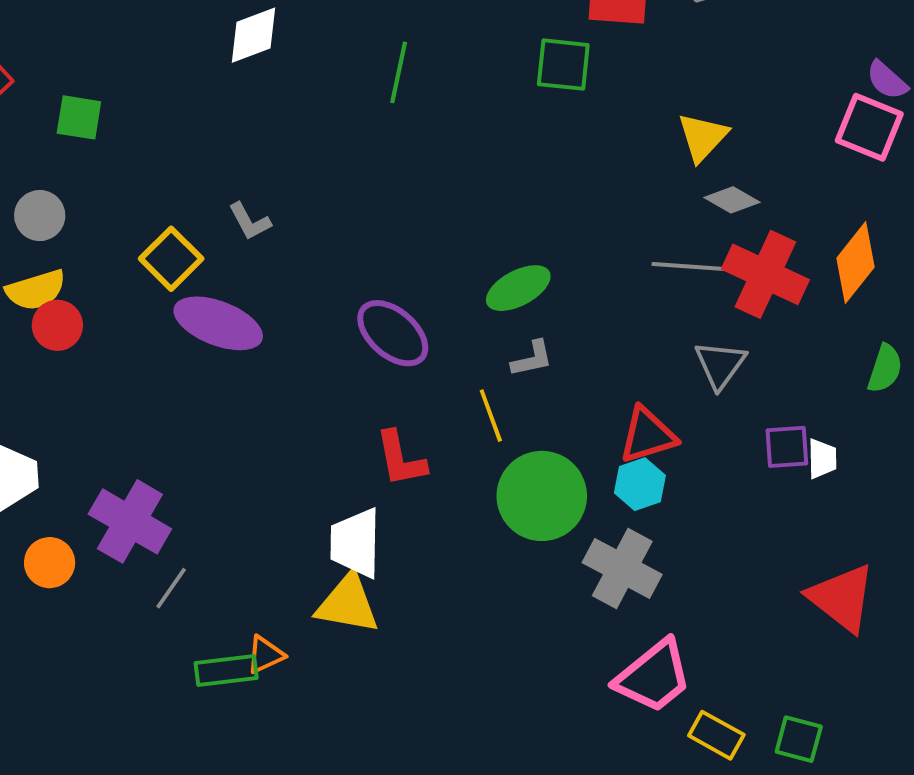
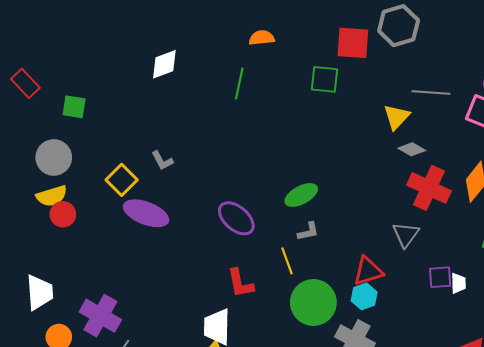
gray circle: (40, 216) -> (54, 157), size x1.4
gray line: (689, 267) -> (431, 93), moved

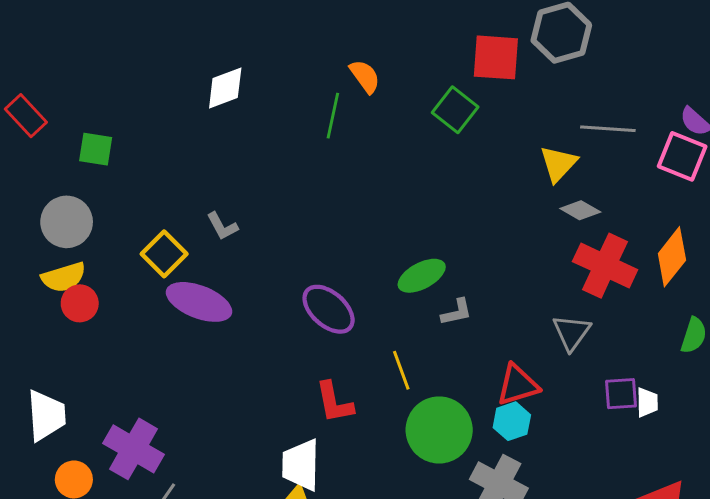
orange semicircle: (262, 38) -> (365, 76), moved, turned 60
green square: (325, 79) -> (455, 110), turned 32
gray L-shape: (308, 232) -> (457, 312), moved

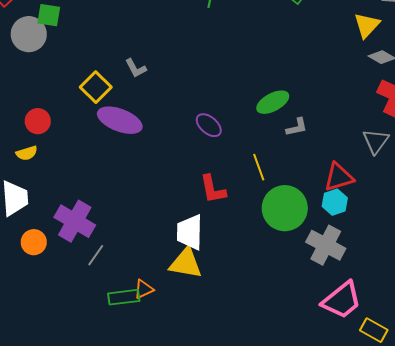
gray circle: (67, 222) -> (29, 34), moved
yellow semicircle: (64, 277) -> (27, 153), moved, size x0.7
purple ellipse: (329, 309) -> (209, 125), size x0.7

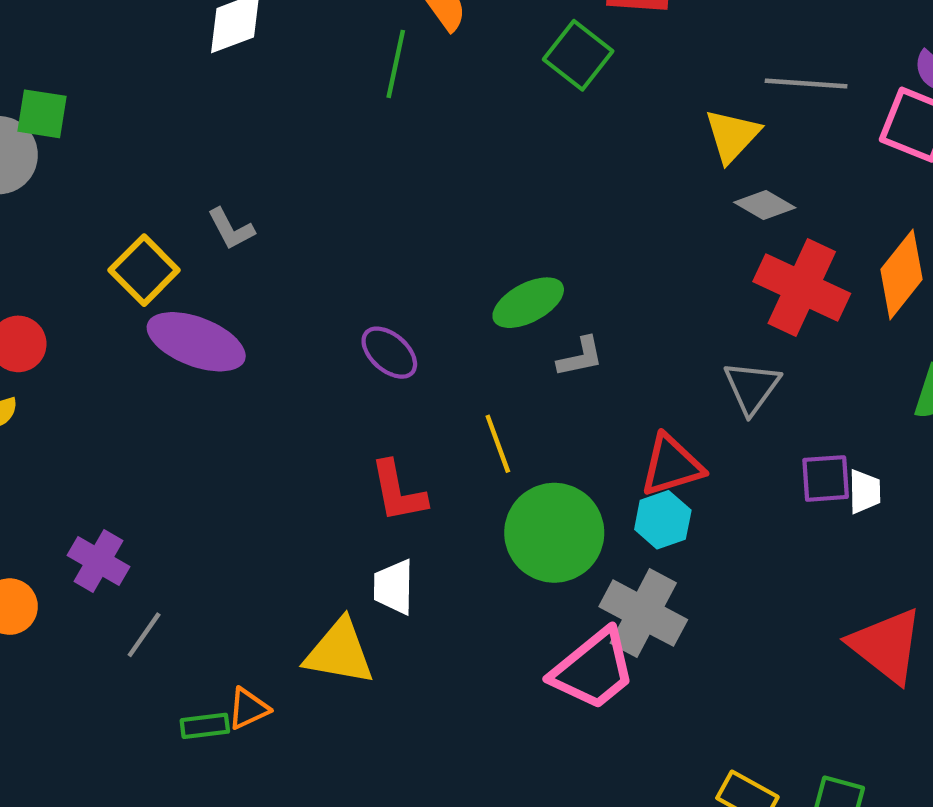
purple cross: (75, 221) -> (98, 561), size x0.7
white trapezoid: (190, 232) -> (394, 587), moved, size x0.7
green rectangle: (124, 297) -> (205, 726), size x0.7
pink trapezoid: (342, 300) -> (593, 669), moved

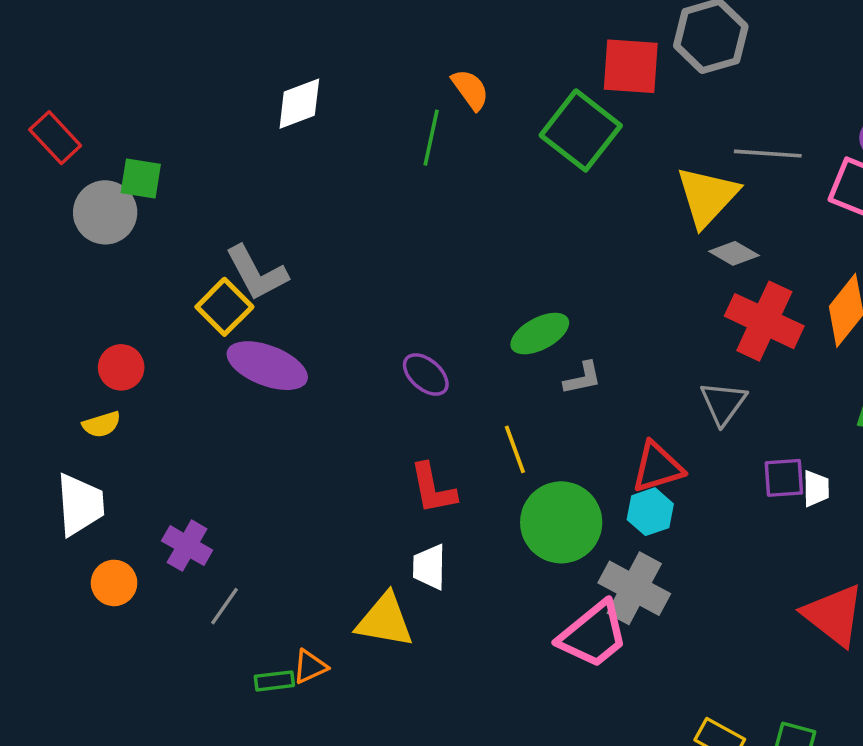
green square: (578, 55) -> (581, 130), size x1.4
yellow triangle: (732, 136) -> (707, 196), size x1.4
gray L-shape: (231, 229) -> (257, 273), moved, size x1.6

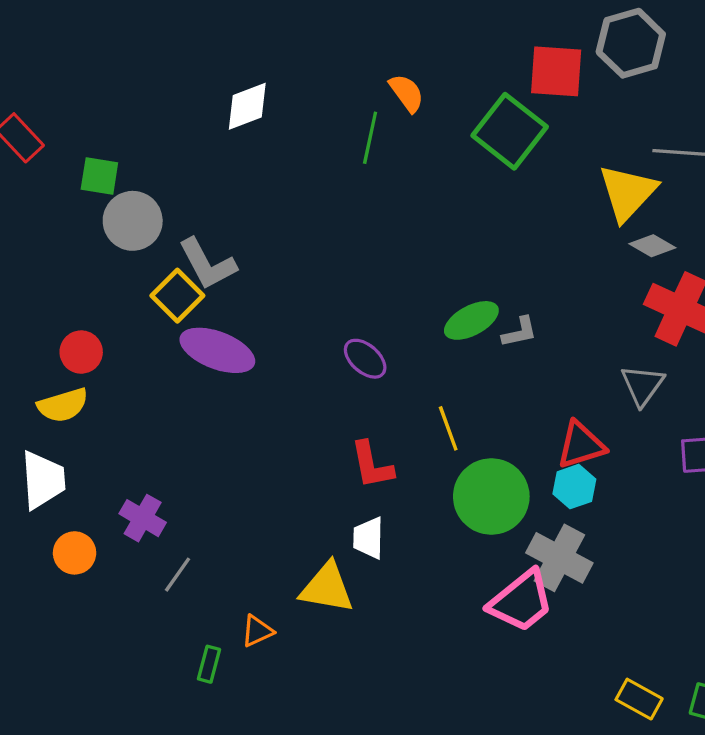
gray circle: (105, 212) -> (133, 221), moved
gray L-shape: (583, 378) -> (520, 332), moved
yellow semicircle: (102, 424) -> (63, 405), size x1.4
green rectangle: (274, 681) -> (209, 664), moved, turned -68

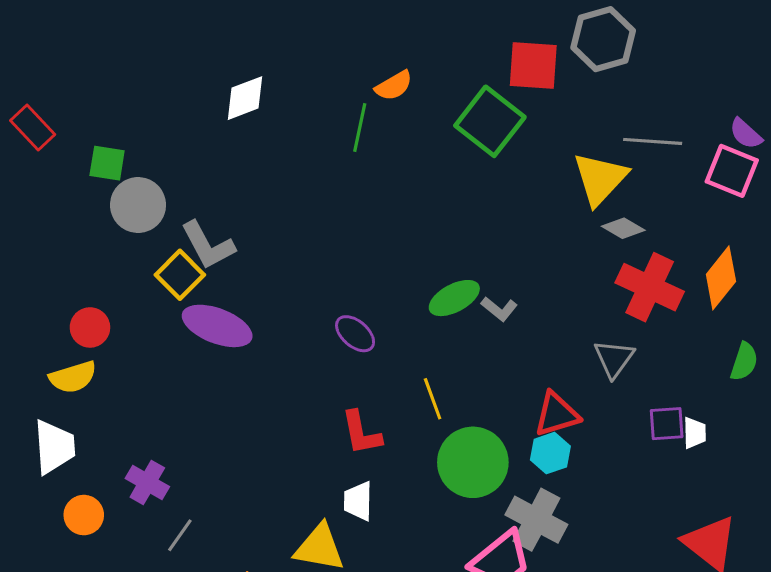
orange semicircle: (407, 93) -> (394, 86), turned 96
gray L-shape: (520, 332) -> (499, 309), turned 51

